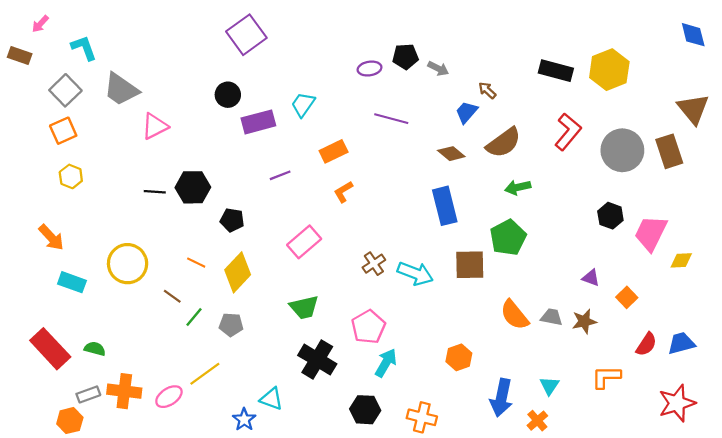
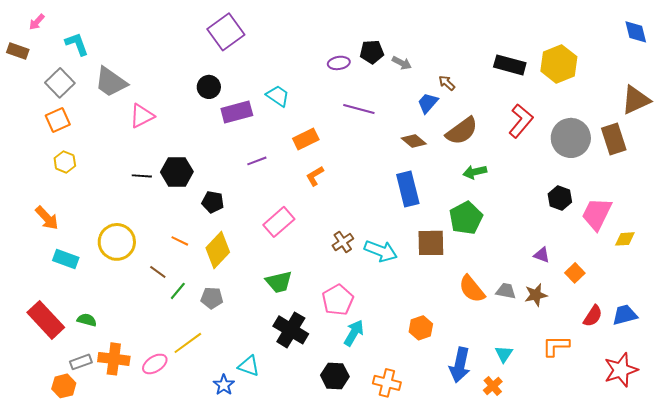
cyan trapezoid: (303, 104) -> (278, 96), turned 90
brown triangle: (693, 109) -> (636, 100), turned 44

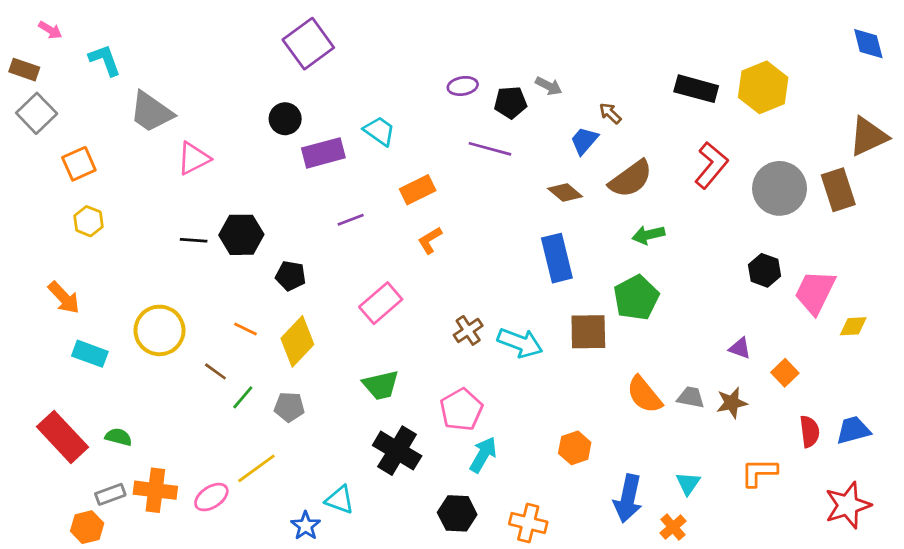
pink arrow: (37, 22) -> (50, 30), turned -102
black pentagon: (372, 52) -> (510, 102), moved
gray square: (60, 83) -> (37, 113), moved
red semicircle: (593, 316) -> (810, 431), turned -40

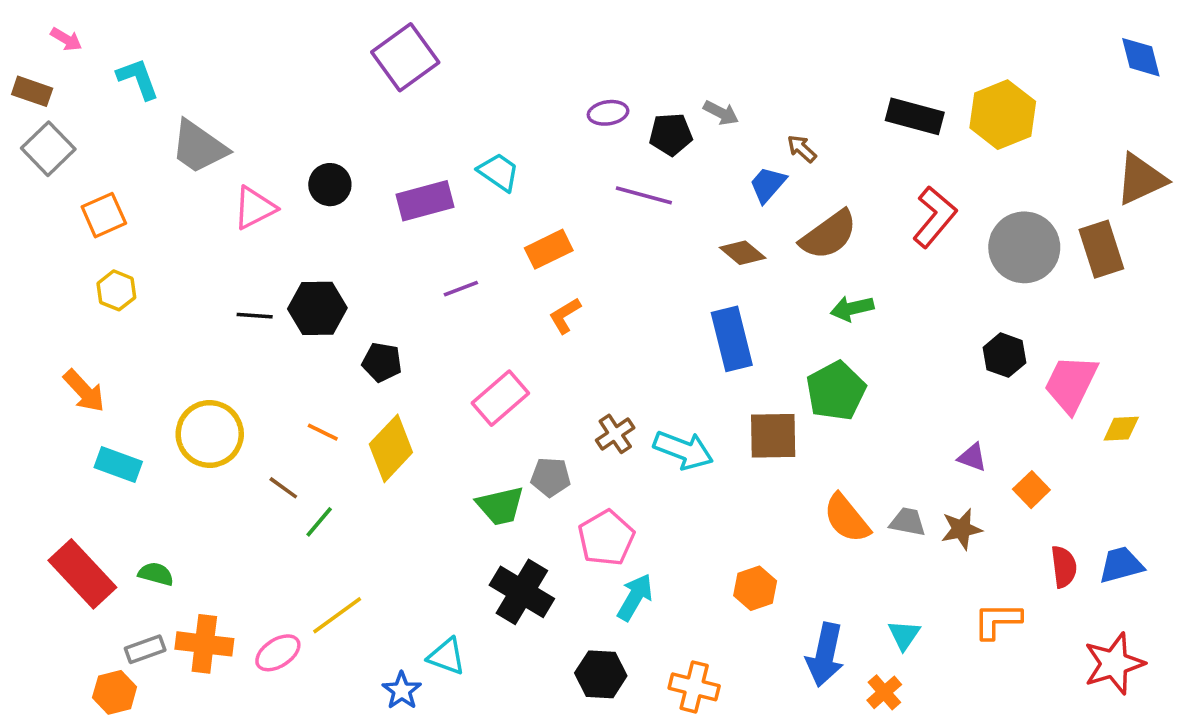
black circle: (285, 119) -> (330, 185), moved
gray pentagon: (289, 407) -> (551, 477), moved

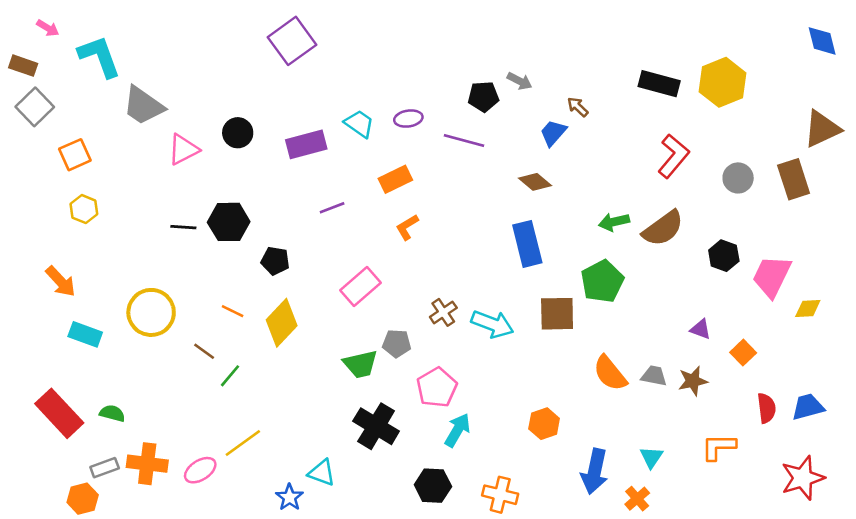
cyan L-shape: (138, 79) -> (99, 56), size x1.4
purple ellipse: (608, 113) -> (408, 119), moved
brown semicircle: (829, 235) -> (663, 228), moved
gray circle: (1024, 247) -> (738, 178), size x0.6

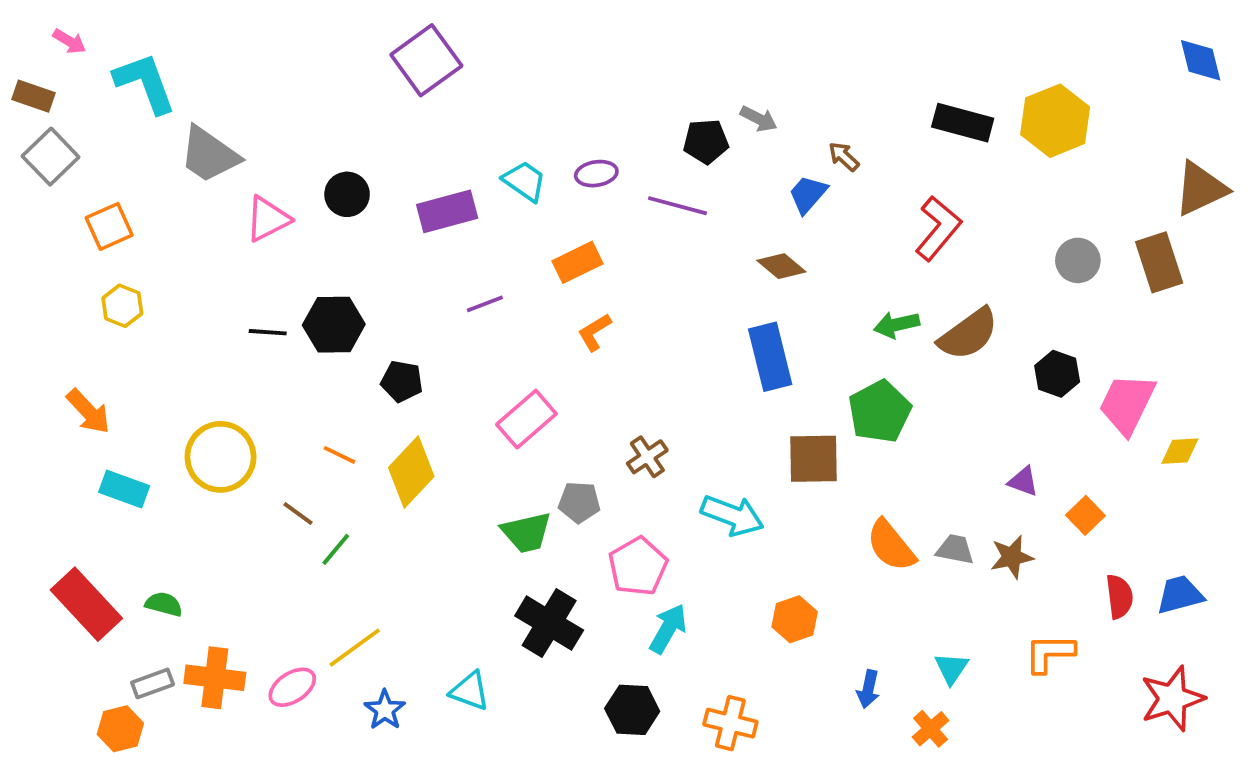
red L-shape: (673, 156) -> (938, 228), moved
cyan arrow: (492, 324) -> (732, 515), moved
blue arrow: (595, 471) -> (868, 689), size x0.6
blue star: (289, 497) -> (385, 710), moved

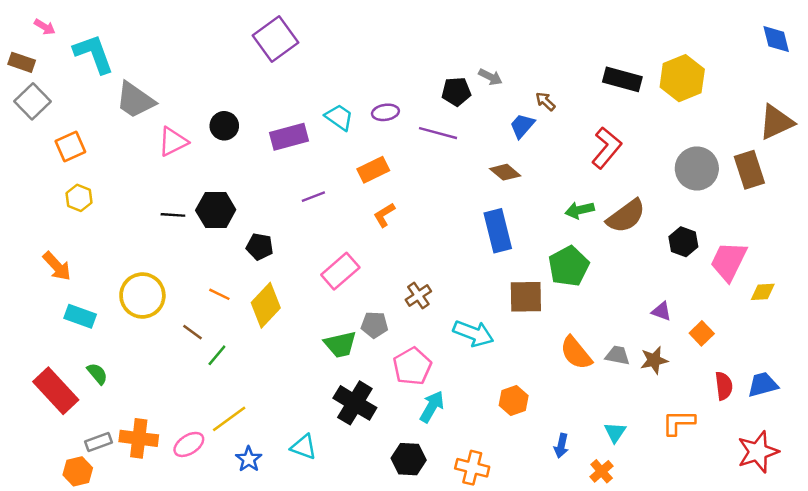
gray circle: (1078, 260) -> (697, 169), size x1.5
green semicircle: (164, 604) -> (97, 374), moved, turned 35

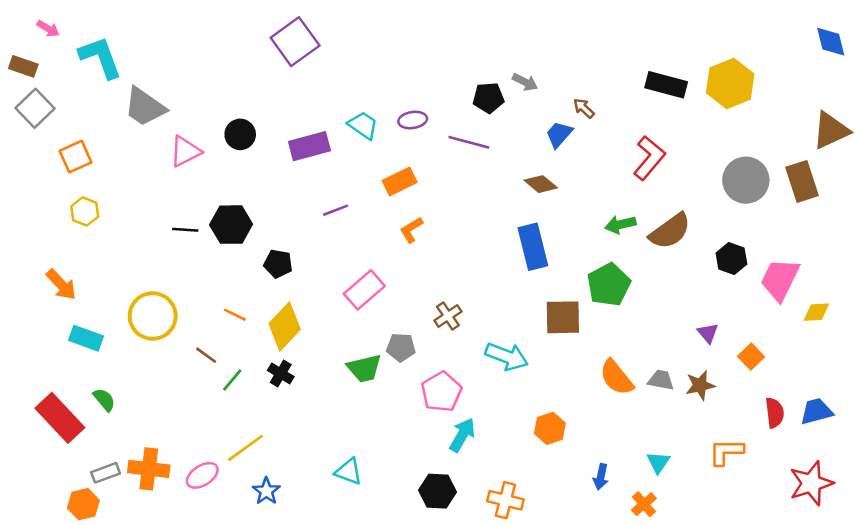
purple triangle: (661, 311) -> (708, 333), turned 30
black cross: (355, 403) -> (281, 373), moved, size x0.6
cyan triangle: (304, 447) -> (349, 471), moved

